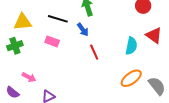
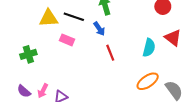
yellow triangle: (23, 22) -> (49, 18), moved
green cross: (15, 46) -> (28, 54), moved
pink arrow: (29, 77) -> (43, 91), moved, turned 88

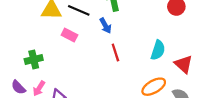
red triangle: (173, 38) -> (184, 64), moved
green cross: (28, 54) -> (34, 60), moved

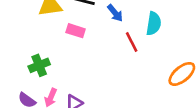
cyan semicircle: (158, 50) -> (154, 24), moved

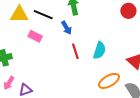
cyan semicircle: (154, 24) -> (99, 50), moved

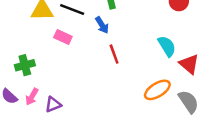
cyan semicircle: (99, 50) -> (167, 46), moved, turned -48

